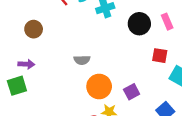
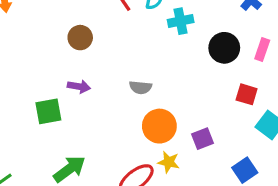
pink rectangle: (167, 22) -> (262, 50), turned 35
purple arrow: (26, 64) -> (79, 87), moved

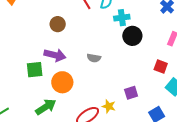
black circle: (224, 48) -> (132, 36), moved
purple arrow: (79, 87) -> (55, 55), size x1.5
orange circle: (159, 126) -> (62, 82), moved

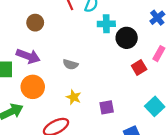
black circle: (132, 36) -> (127, 38), moved
red square: (161, 66) -> (139, 67), moved, turned 32
yellow star: (109, 106) -> (74, 97), moved

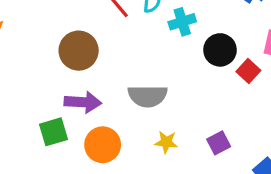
brown circle: (35, 23) -> (79, 51), size x1.5
black circle: (127, 38) -> (220, 50), moved
gray semicircle: (70, 64) -> (148, 96), size x1.6

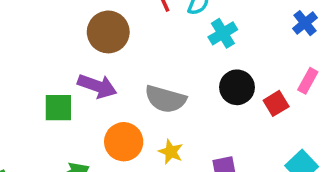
cyan cross: (182, 22) -> (223, 33), turned -30
black circle: (220, 50) -> (237, 87), moved
orange circle: (103, 145) -> (124, 142), moved

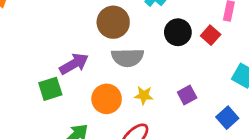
brown circle: (108, 32) -> (113, 22), moved
purple arrow: (97, 86) -> (74, 64), turned -32

